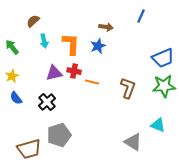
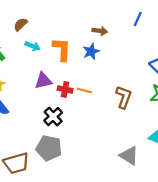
cyan arrow: (44, 41) -> (33, 46), turned -56
red cross: (74, 71) -> (65, 89), moved
black cross: (47, 102) -> (53, 117), moved
gray pentagon: (59, 135) -> (49, 148), turned 30

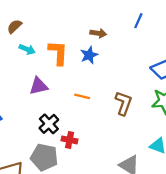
red cross: (65, 89) -> (70, 140), moved

